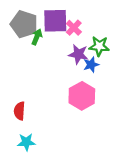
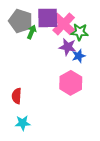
pink cross: (74, 28) -> (64, 24), size x1.6
green star: (99, 46) -> (80, 32), moved

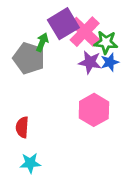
purple square: (48, 18) -> (63, 24), turned -30
gray pentagon: (21, 21) -> (29, 58), moved
blue star: (79, 56) -> (110, 62), moved

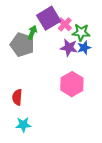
pink cross: (85, 32) -> (65, 24), size x0.6

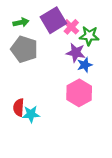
green arrow: (32, 32) -> (21, 22), moved, turned 56
blue star: (84, 48) -> (85, 65), moved
cyan star: (23, 125) -> (31, 114), moved

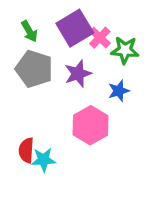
green arrow: (21, 22) -> (29, 31), turned 72
purple star: (76, 53) -> (78, 74), moved, turned -30
pink hexagon: (79, 93) -> (90, 125), moved

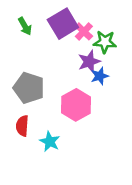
gray pentagon: (34, 69) -> (29, 88), moved
purple star: (78, 74) -> (89, 62), moved
cyan star: (44, 160) -> (50, 142), moved, turned 30

